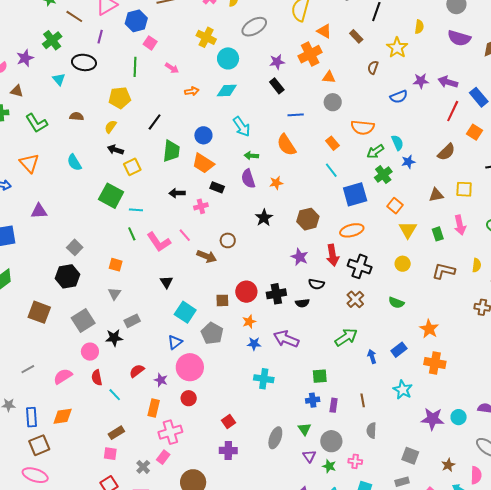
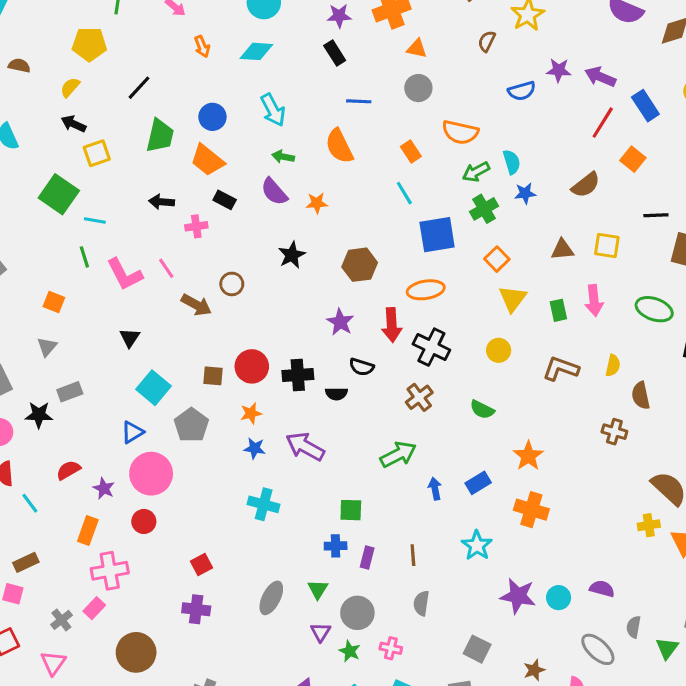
orange arrow: (192, 91) -> (202, 47), turned 72
purple semicircle: (248, 179) -> (274, 192), turned -30

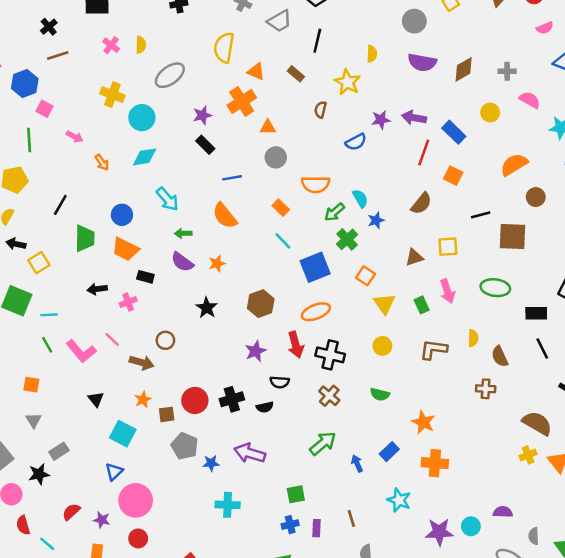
purple star: (340, 322) -> (256, 351), turned 30
orange star: (251, 413) -> (143, 399), moved
gray pentagon: (191, 425) -> (185, 446), moved

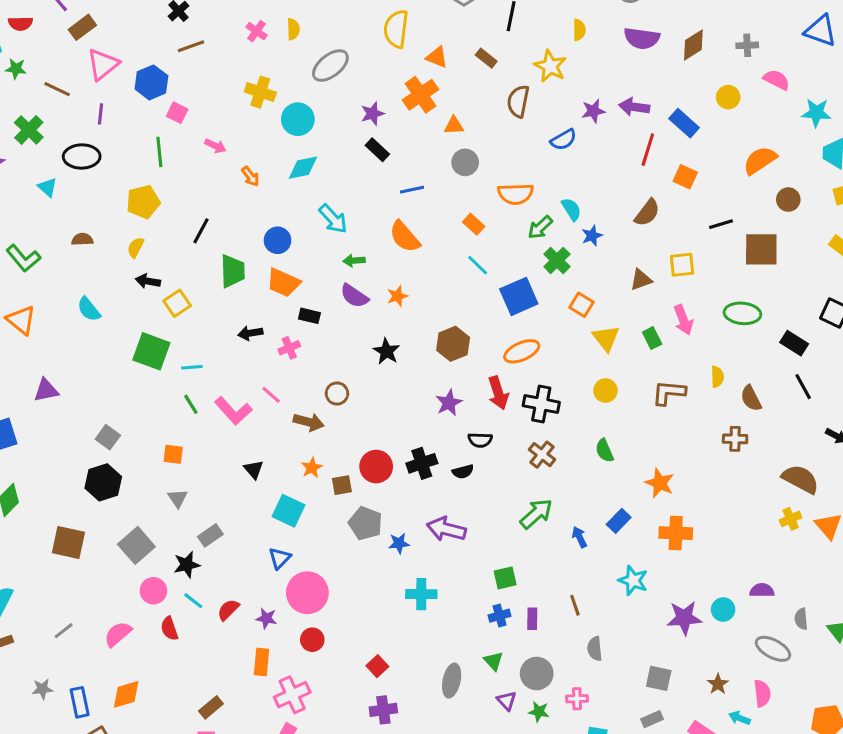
brown semicircle: (320, 110) -> (518, 101), size x1.5
black rectangle: (536, 313) -> (794, 343), turned 35
green semicircle: (380, 394) -> (604, 451), turned 54
cyan line: (47, 544) -> (193, 601), moved

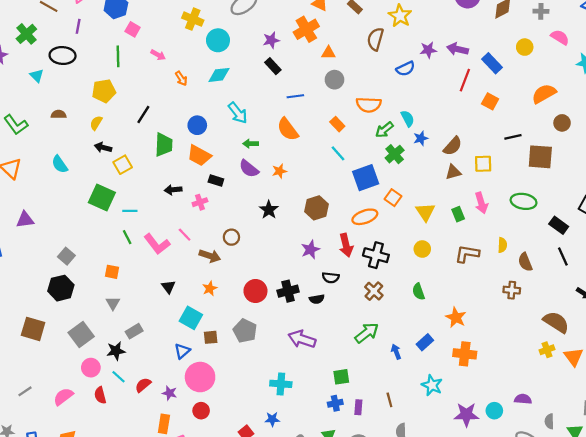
brown semicircle: (647, 213) -> (453, 146), moved
orange square: (581, 305) -> (393, 198), moved
brown square: (342, 485) -> (211, 337), moved
blue star: (399, 543) -> (272, 419), moved

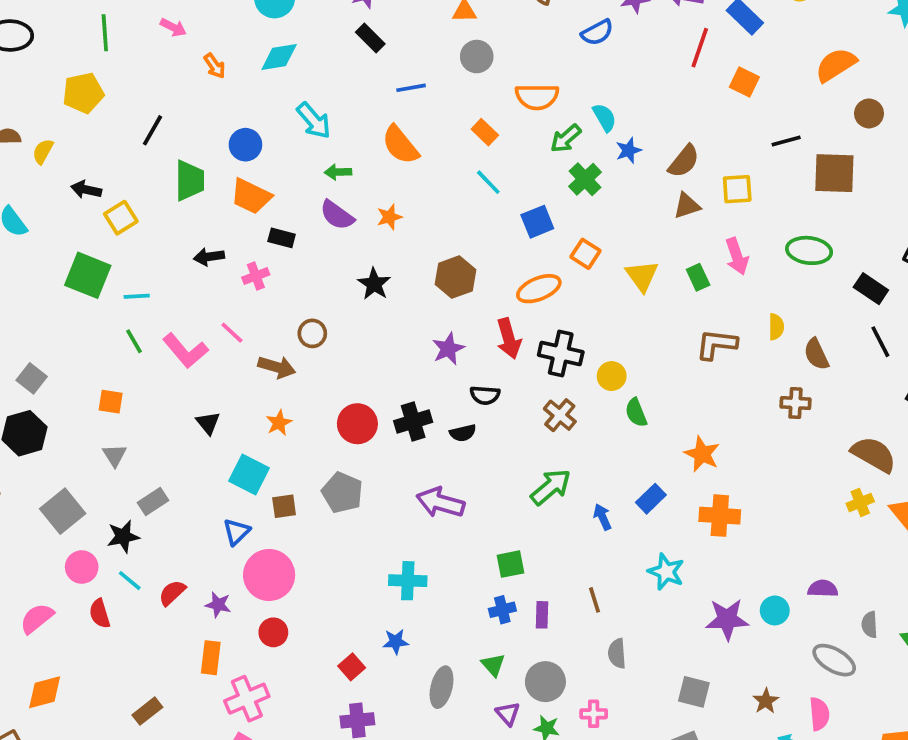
yellow semicircle: (96, 123) -> (43, 151), moved
blue square: (366, 178) -> (537, 222), size x0.7
yellow circle: (422, 249) -> (612, 376), moved

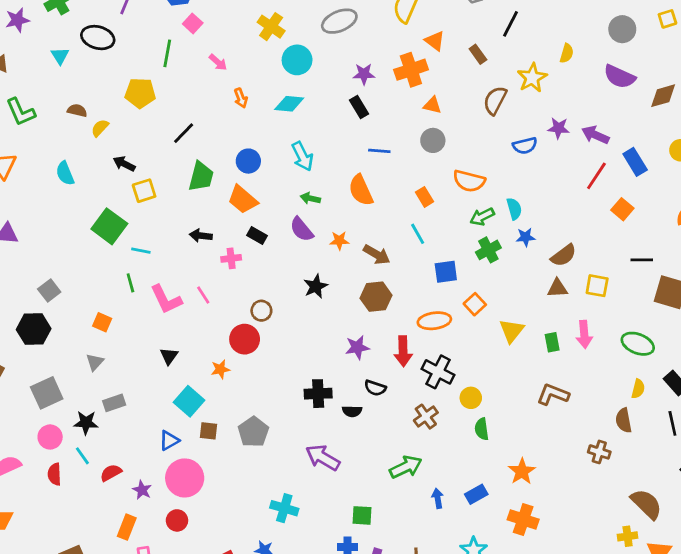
yellow semicircle: (776, 327) -> (638, 389), moved
brown arrow: (277, 367) -> (377, 255), moved
red circle: (357, 424) -> (245, 339), moved

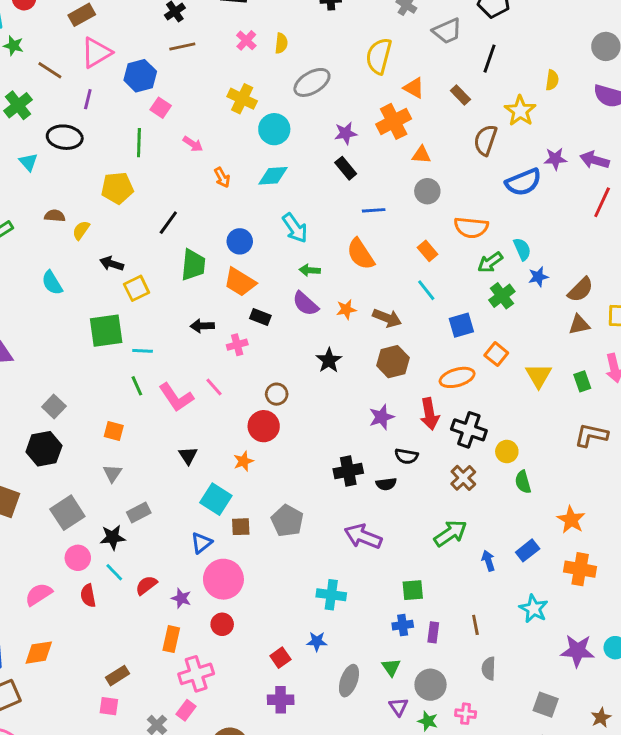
blue semicircle: (525, 146) -> (523, 182), size x1.4
green square: (109, 226) -> (106, 331), turned -36

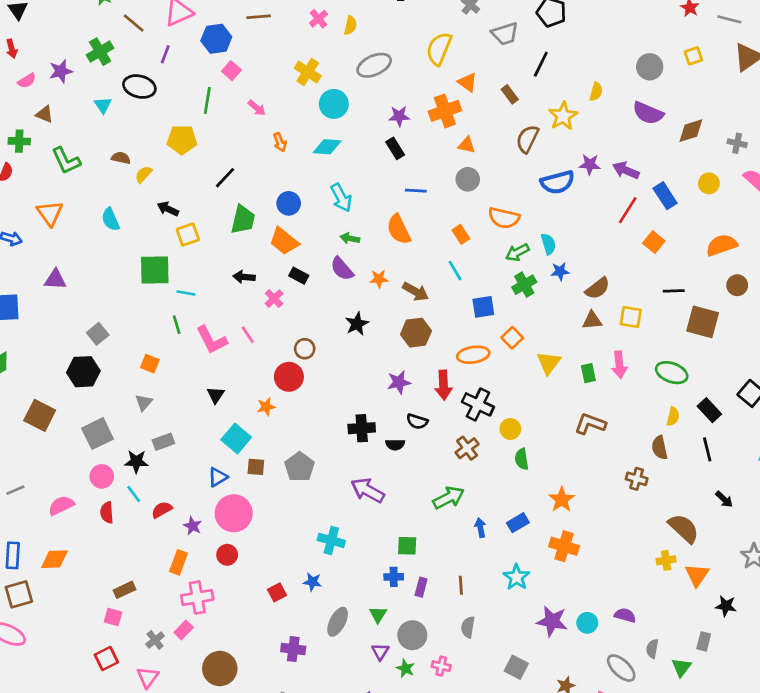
pink cross: (237, 345) -> (274, 299), turned -36
purple cross: (281, 700) -> (293, 649), moved

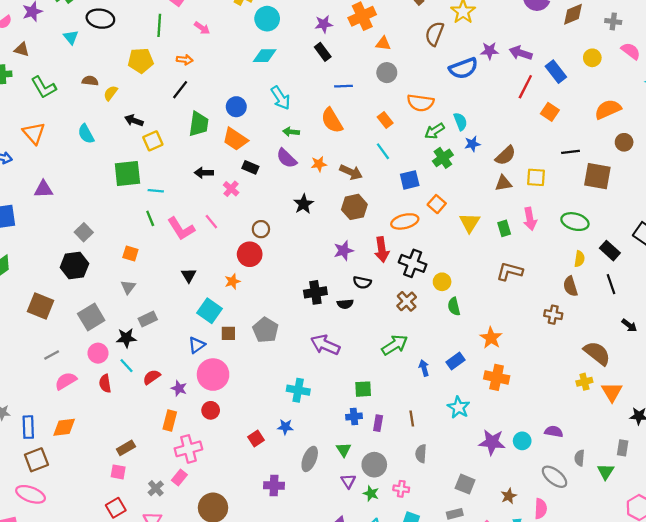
orange arrow: (280, 142) -> (185, 60), moved, turned -56
gray line: (15, 490) -> (52, 355), moved

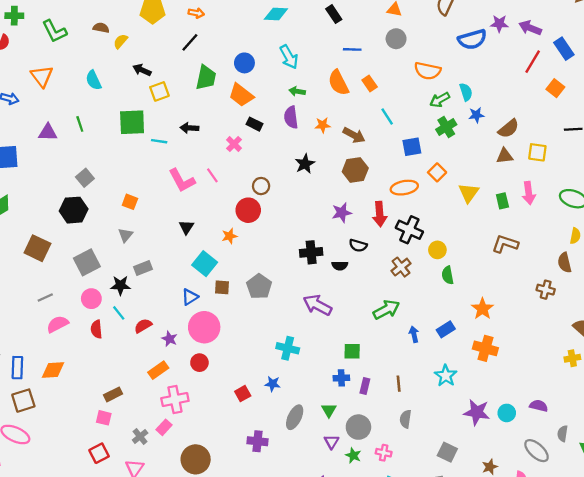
orange rectangle: (385, 120) -> (370, 84), moved
purple semicircle: (287, 158) -> (291, 117), turned 35
black arrow: (204, 173) -> (189, 128), moved
green line: (150, 218) -> (80, 124), moved
orange rectangle: (170, 420) -> (158, 370), turned 36

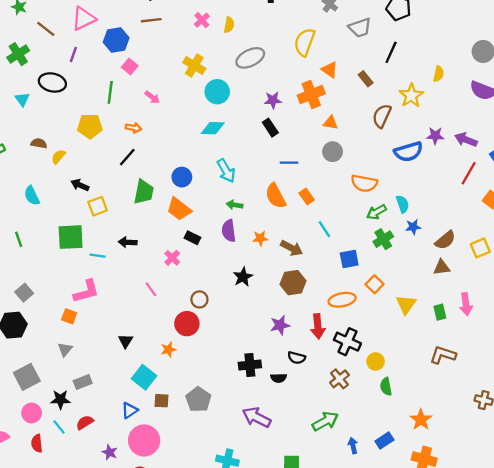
yellow square: (537, 152) -> (480, 248), moved, turned -30
pink L-shape: (182, 180) -> (86, 291), moved, turned -76
red semicircle: (143, 326) -> (85, 422), moved

